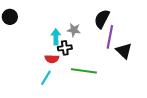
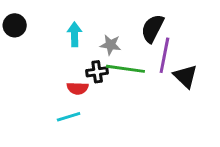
cyan arrow: (56, 37) -> (75, 34), moved
green line: (84, 71) -> (125, 69), moved
cyan line: (46, 78) -> (69, 117), turned 42

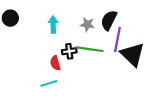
gray star: (111, 45) -> (87, 25), moved
black triangle: (185, 76) -> (132, 54), size x1.4
red semicircle: (78, 88) -> (55, 63), turned 72

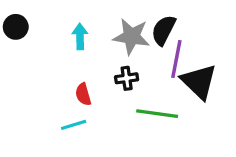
gray star: (87, 25) -> (131, 37), size x1.6
green line: (90, 49) -> (157, 114), moved
black cross: (69, 51) -> (127, 78), moved

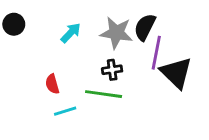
cyan arrow: (80, 37) -> (71, 33), turned 45
red semicircle: (83, 94) -> (52, 84), moved
green line: (157, 114) -> (104, 94), moved

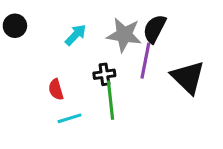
purple line: (156, 53) -> (145, 61), moved
black cross: (112, 70) -> (104, 74), moved
green line: (104, 94) -> (110, 100), turned 76

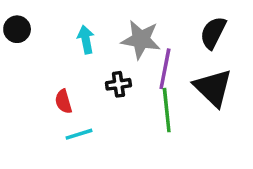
black semicircle: (154, 29) -> (213, 33), moved
cyan arrow: (76, 35) -> (86, 40), turned -55
green line: (110, 100) -> (167, 110), moved

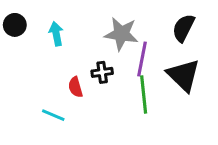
cyan arrow: (86, 40) -> (56, 34), moved
red semicircle: (63, 101) -> (75, 87), moved
cyan line: (79, 134) -> (53, 115), moved, turned 40

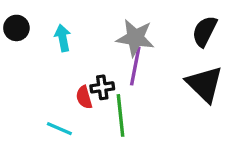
purple line: (142, 59) -> (135, 66), moved
black cross: (102, 72) -> (102, 87), moved
green line: (144, 94) -> (120, 115), moved

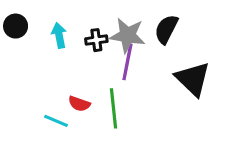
black semicircle: (205, 31) -> (166, 29), moved
black cross: (102, 87) -> (96, 40), moved
red semicircle: (84, 97) -> (79, 104), moved, turned -55

